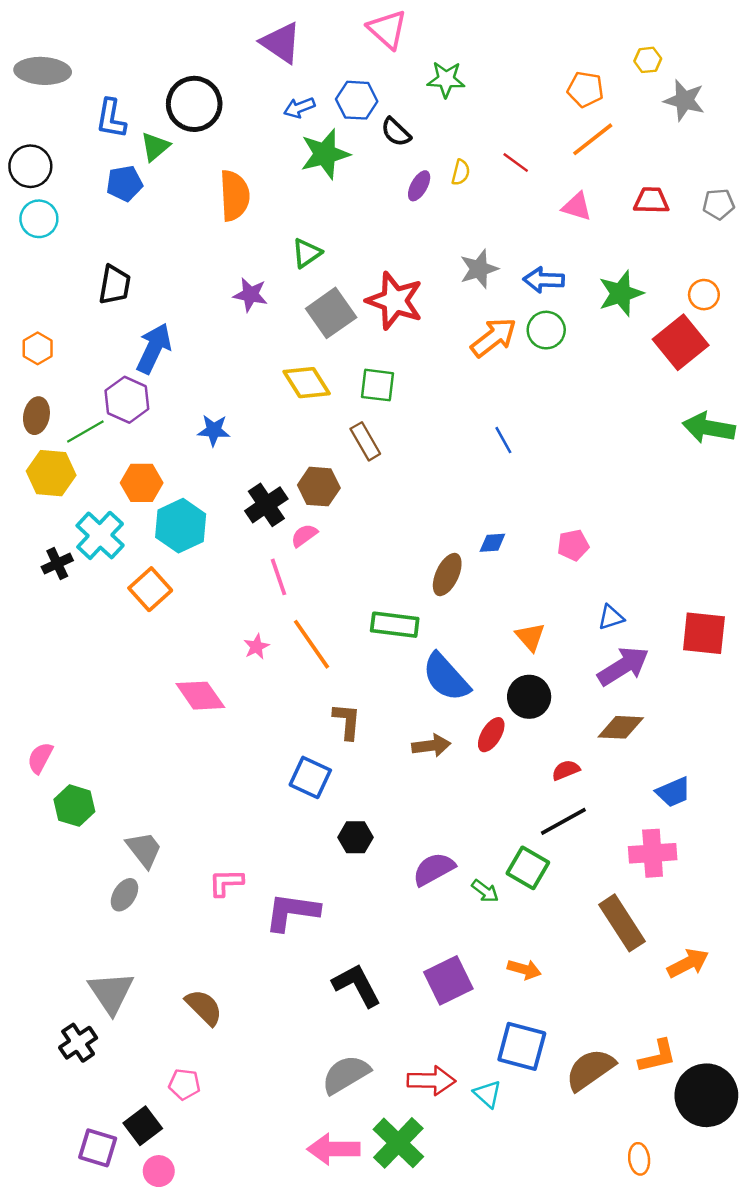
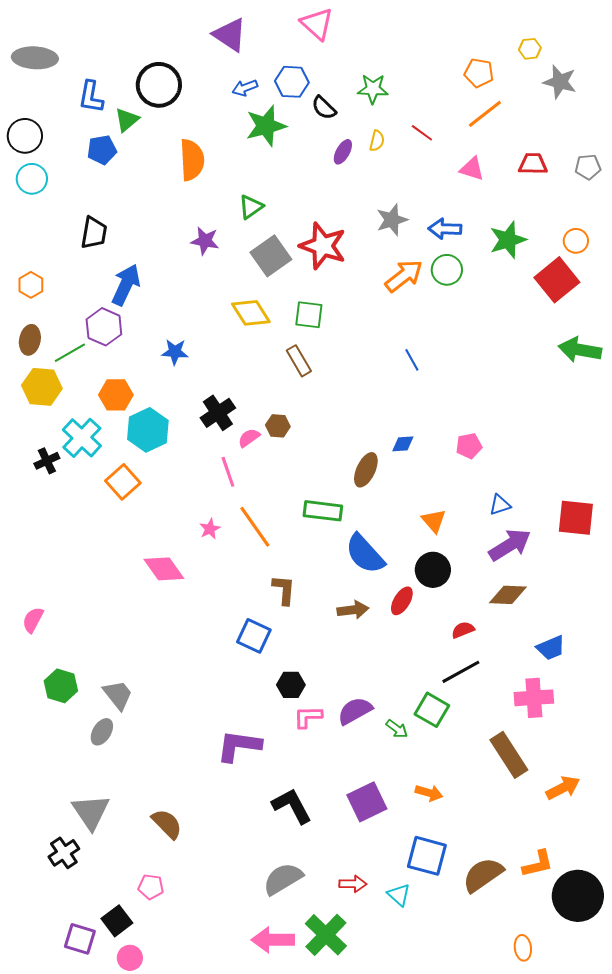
green star: (446, 79) -> (373, 89), moved
brown hexagon: (319, 487) -> (278, 426), moved, size x0.7
green hexagon: (74, 806) -> (61, 686), moved
pink L-shape: (226, 883) -> (308, 717), moved
red arrow: (431, 1081) -> (353, 884), size x0.7

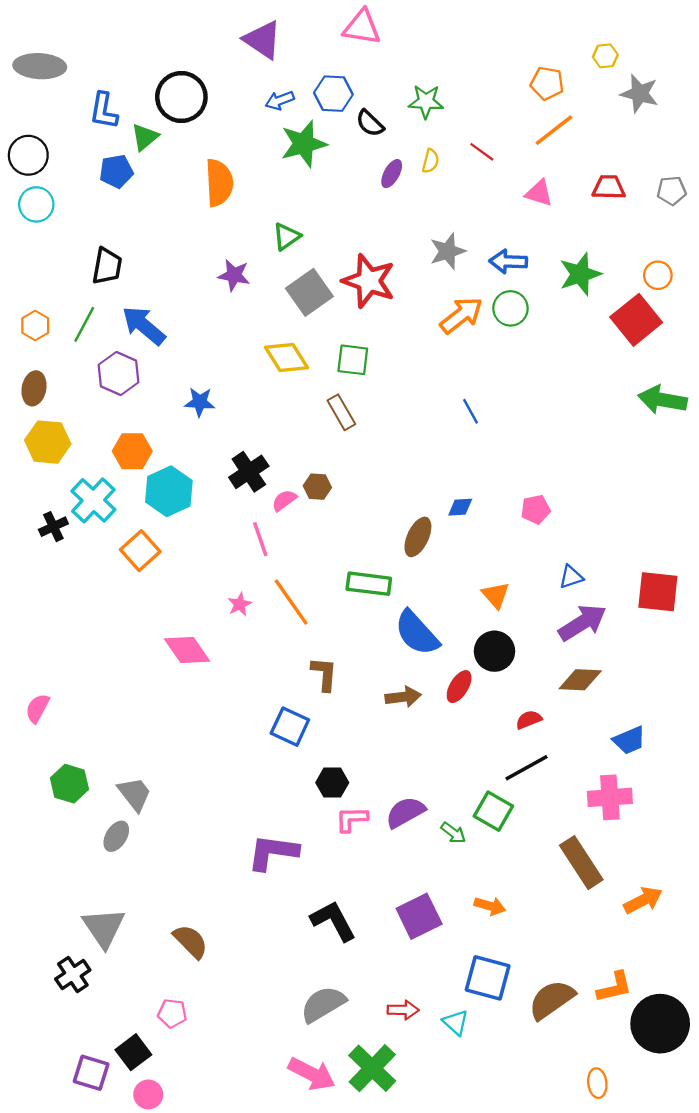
pink triangle: (317, 24) -> (362, 27), turned -33
blue arrow: (126, 285) -> (144, 326), turned -75
green line: (70, 353) -> (84, 324), moved, turned -32
pink arrow: (273, 940) -> (312, 1074), turned -153

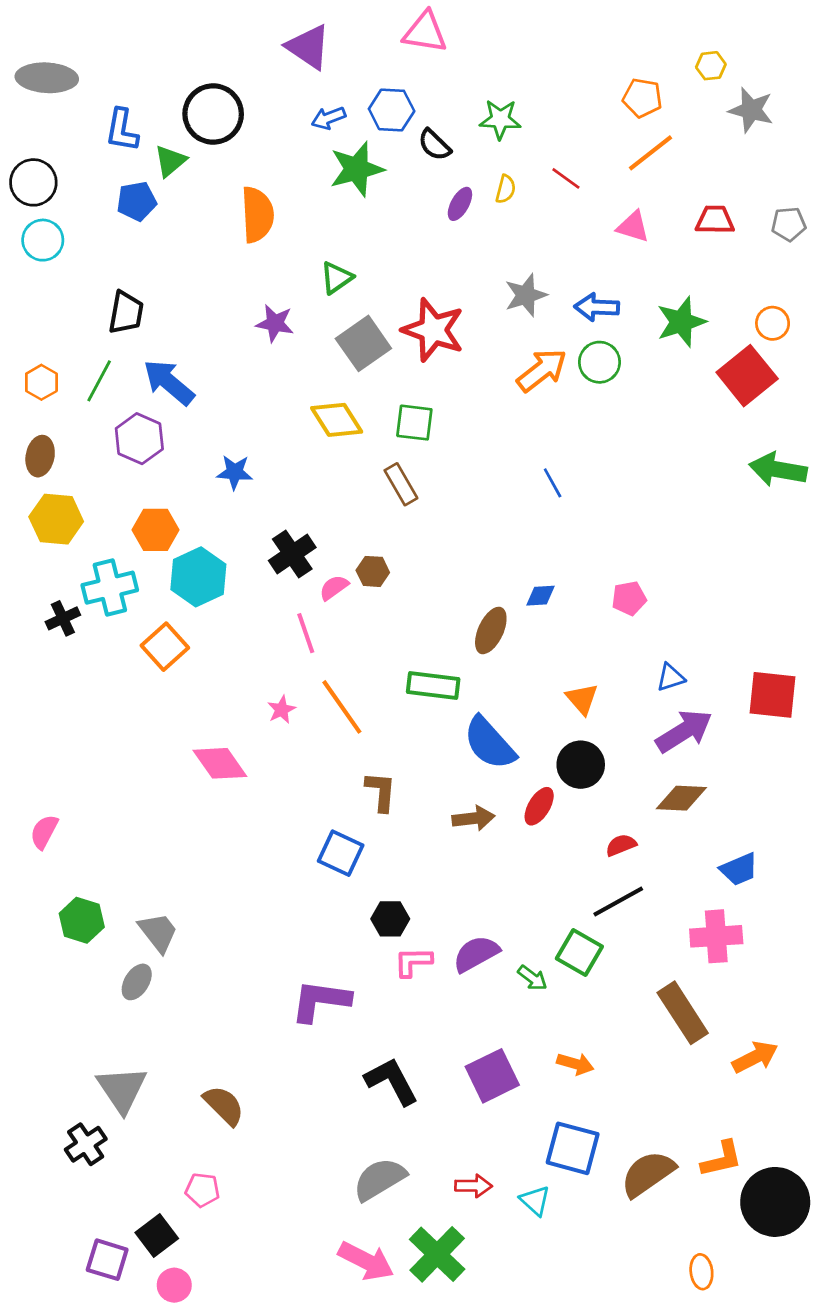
cyan cross: (93, 500) -> (110, 588), turned 33

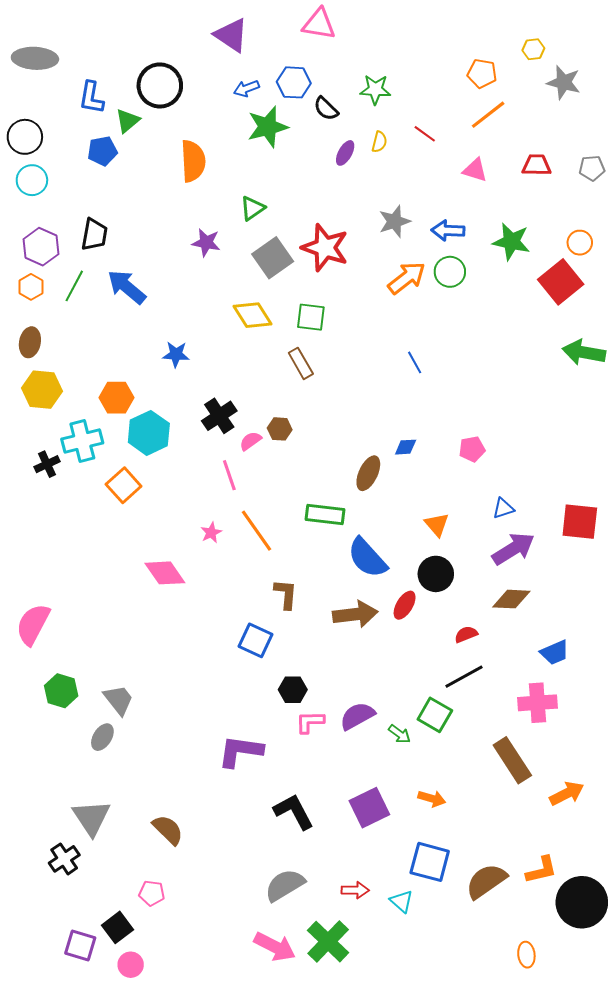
green star: (681, 322) -> (511, 242), turned 30
purple hexagon: (139, 439) -> (41, 247), moved
brown arrow: (473, 818) -> (355, 614), size x1.4
pink semicircle: (44, 832) -> (33, 624), size x1.6

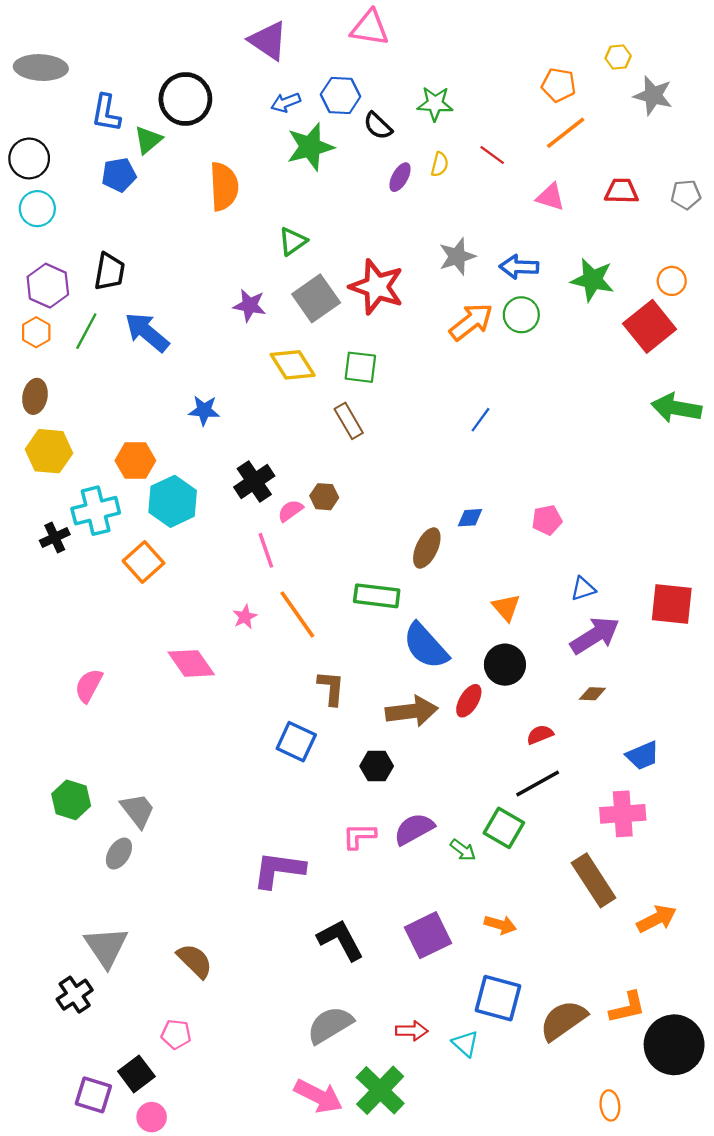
purple star: (206, 243) -> (250, 305), moved
blue line: (415, 362) -> (480, 420), turned 65
brown diamond: (511, 599) -> (592, 694), size x0.6
pink semicircle: (33, 624) -> (89, 686), moved, size x0.7
black hexagon: (293, 690) -> (377, 766), moved

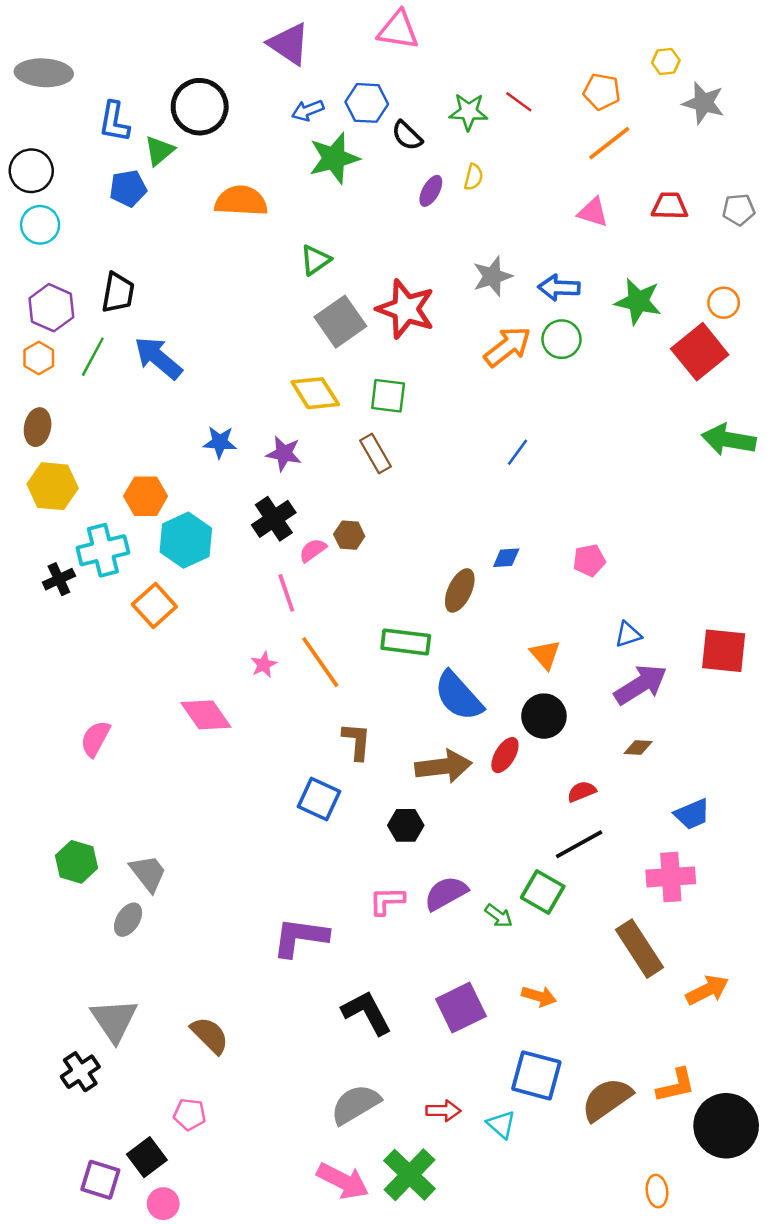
red line: (492, 155) -> (519, 102), moved
orange semicircle: (224, 186) -> (241, 201), turned -84
purple star: (250, 305) -> (284, 453), moved

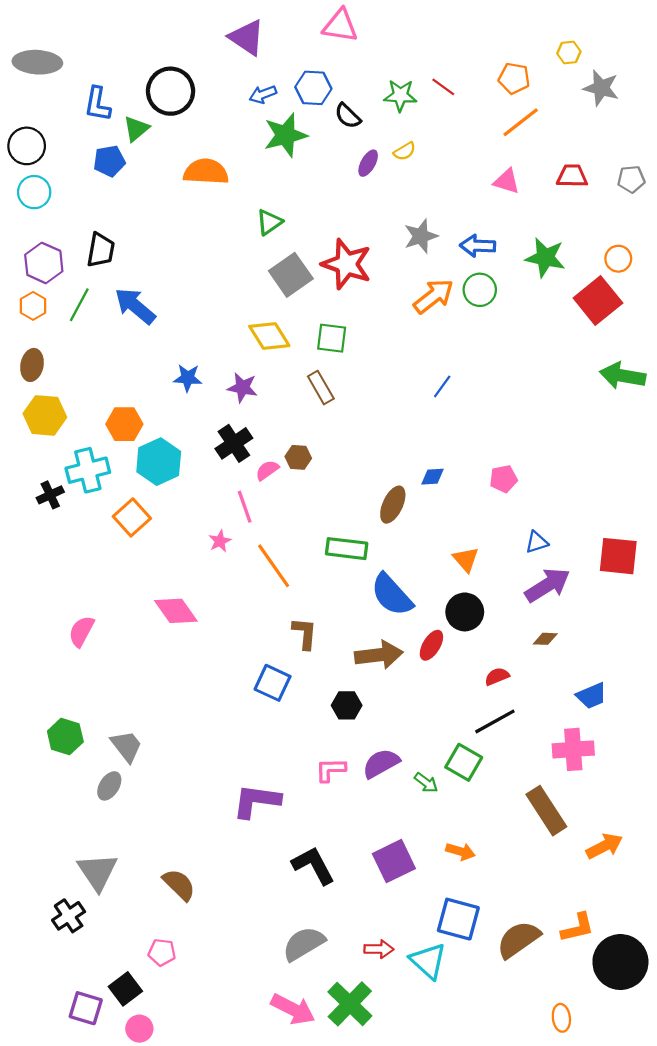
yellow semicircle: (474, 177) -> (405, 151), turned 45
pink star: (264, 665) -> (220, 541), moved
cyan triangle: (501, 1124) -> (428, 961), size x1.5

